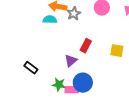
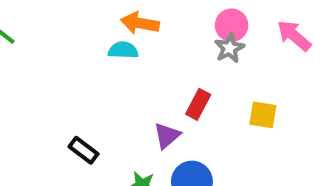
gray star: (74, 14) -> (229, 48), moved

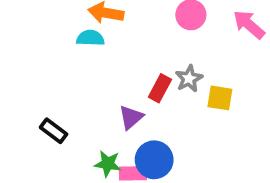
gray star: (229, 48) -> (189, 79), moved

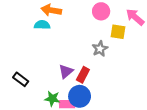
red rectangle: (160, 88) -> (83, 75), moved
yellow square: (220, 98) -> (118, 32), moved

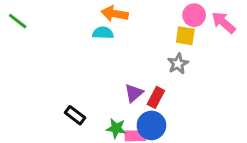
pink circle: (101, 11) -> (194, 15), moved
yellow square: (118, 32) -> (185, 36), moved
black rectangle: (21, 79) -> (75, 115), moved

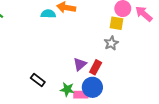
cyan semicircle: (103, 33) -> (48, 14), moved

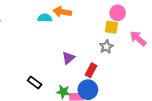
pink arrow: (144, 14) -> (138, 38), moved
purple triangle: (80, 64) -> (68, 58), moved

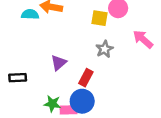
yellow square: (111, 27) -> (100, 18), moved
black rectangle: (35, 82) -> (18, 78), moved, turned -40

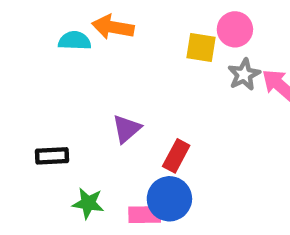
gray star: (104, 49) -> (244, 75), moved
green star: (52, 104) -> (88, 203), moved

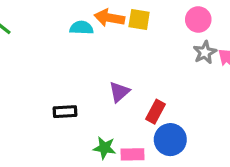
yellow square: (201, 47) -> (139, 19), moved
blue circle: (169, 199) -> (170, 140), moved
green star: (88, 203) -> (104, 148), moved

